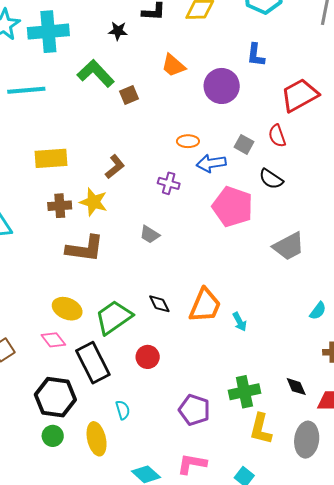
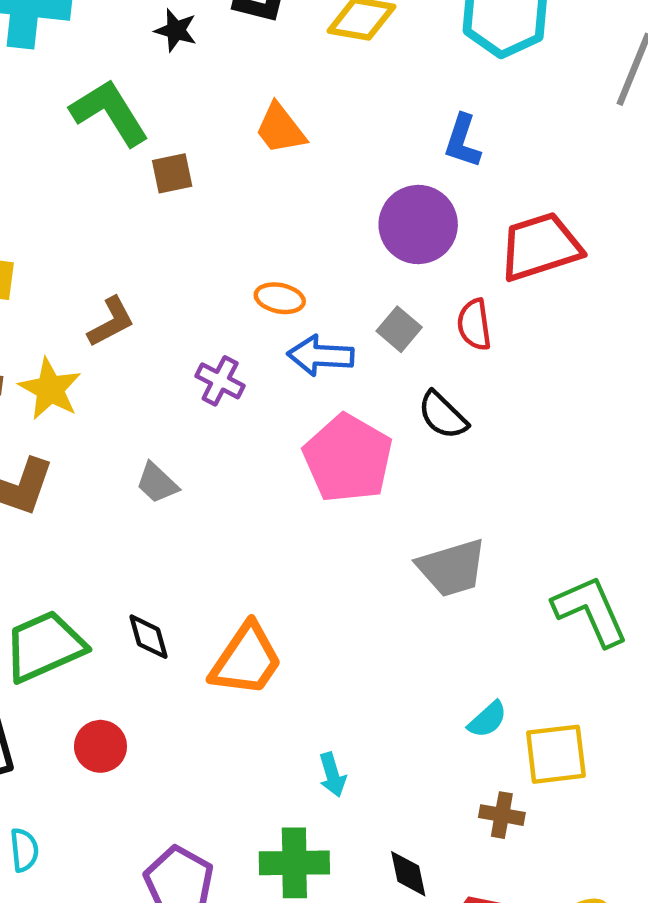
purple circle: (222, 86) -> (418, 224), moved
cyan arrow: (240, 322) -> (332, 775), moved

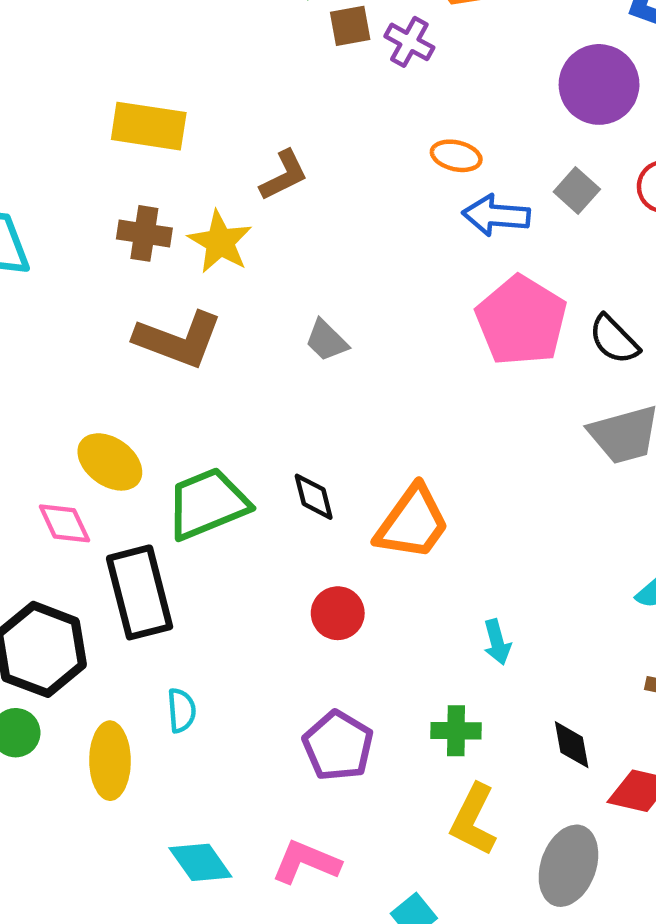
purple cross: (220, 381) -> (409, 42), moved
black semicircle: (443, 415) -> (614, 339), moved
red circle: (100, 746) -> (338, 613), moved
green cross: (294, 863) -> (456, 731), size x0.7

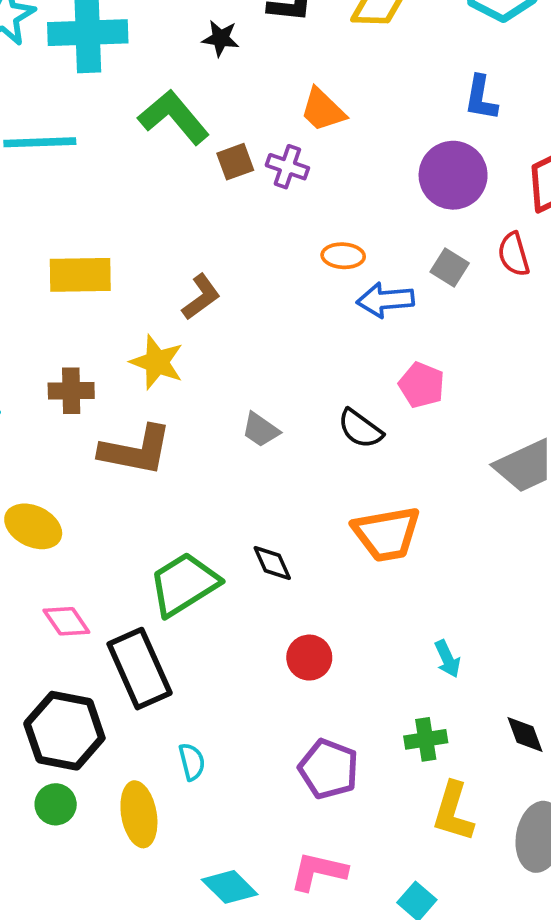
brown cross: (144, 233) -> (71, 391), moved
pink pentagon: (521, 321) -> (422, 385), size x0.6
black semicircle: (614, 339) -> (360, 429), moved
yellow ellipse: (110, 462) -> (33, 526), moved
orange trapezoid: (413, 523) -> (387, 534), moved, turned 54

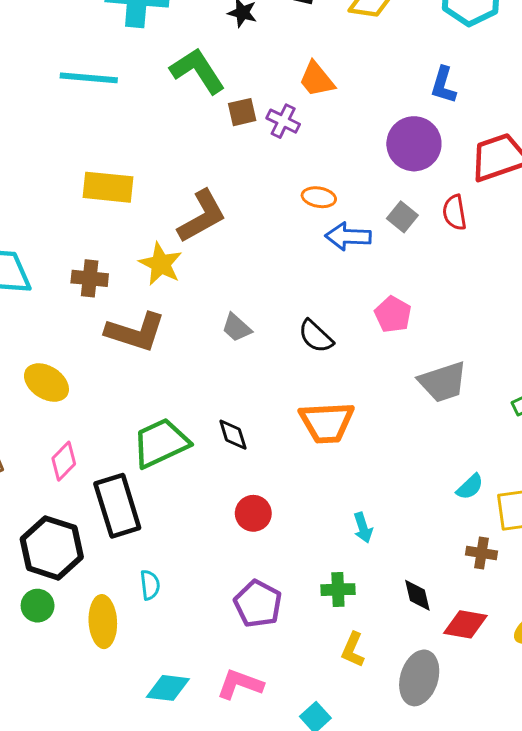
brown L-shape: (201, 297) -> (202, 216), size x1.5
pink pentagon: (422, 385) -> (393, 314), moved
pink diamond: (66, 621) -> (64, 461), turned 72
yellow L-shape: (453, 812) -> (353, 650), size x0.7
cyan diamond: (230, 887) -> (168, 688), turned -45

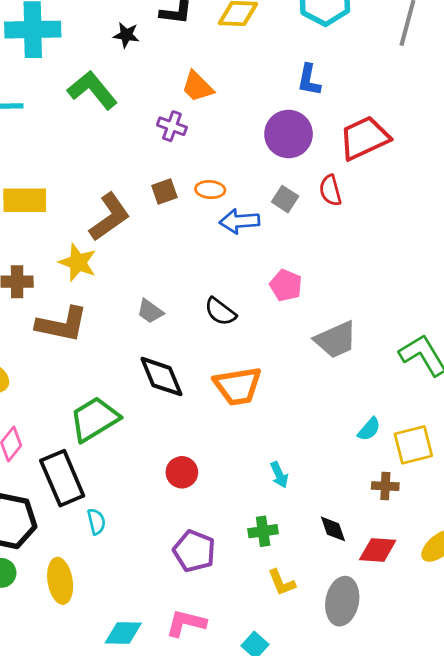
brown square: (242, 112) -> (164, 191), moved
black diamond: (233, 435) -> (162, 377), moved, size x1.6
cyan semicircle: (150, 585) -> (96, 522), moved
yellow L-shape: (353, 650) -> (282, 583), turned -40

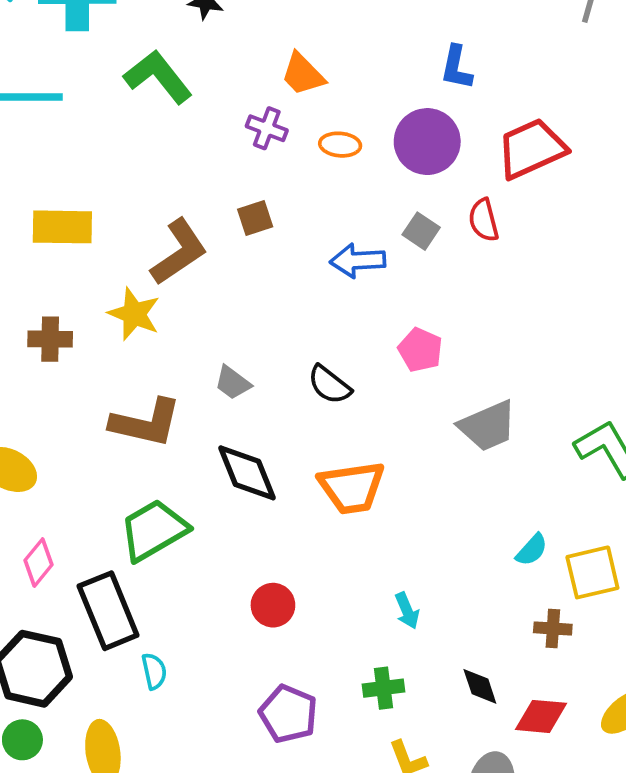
orange ellipse: (210, 190) -> (340, 145), moved
brown L-shape: (62, 324) -> (146, 423), moved

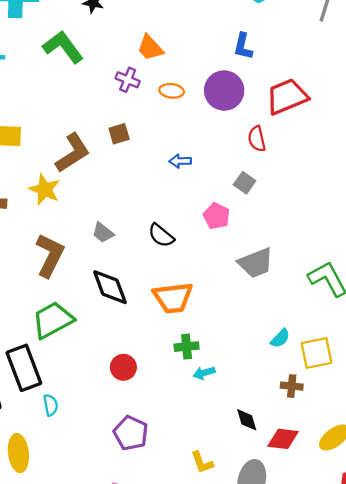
gray square: (421, 231) -> (245, 183), moved
blue arrow: (358, 261) -> (180, 161), size x0.7
brown L-shape: (146, 423) -> (50, 255), turned -78
cyan arrow: (407, 611) -> (204, 373), turned 95
green cross: (383, 688) -> (187, 347), moved

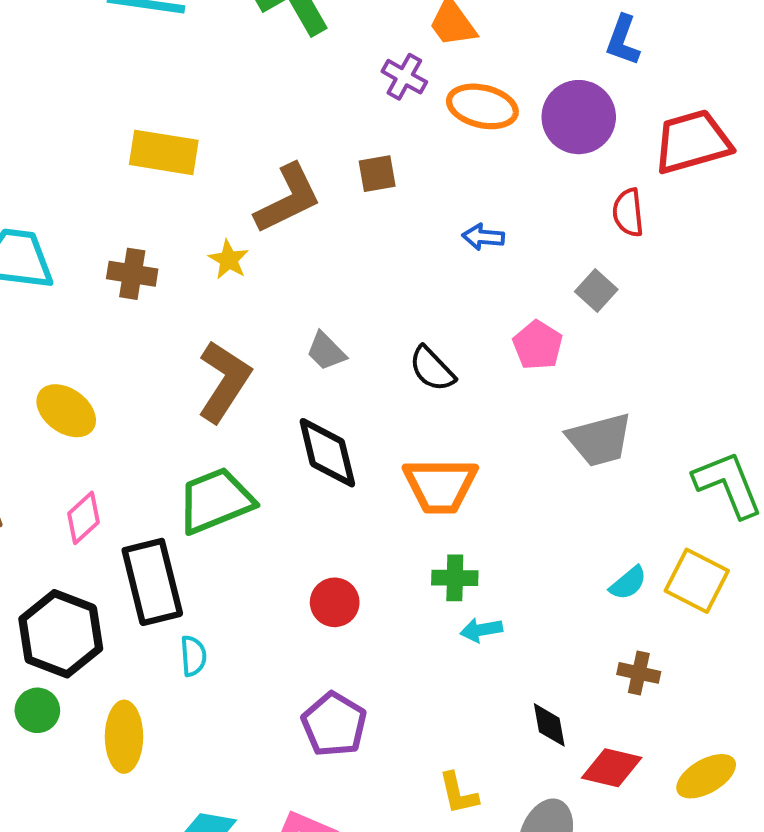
orange ellipse: (172, 91) -> (482, 106), size x1.5
yellow star: (45, 189) -> (229, 260), size x0.7
yellow square: (316, 353) -> (697, 581), moved, turned 32

